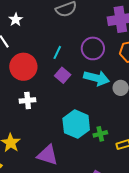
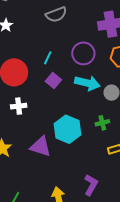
green cross: (100, 134) -> (102, 123), moved
purple triangle: (48, 155) -> (41, 147), moved

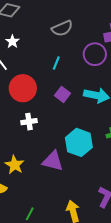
purple circle: (83, 53) -> (95, 54), moved
cyan line: (48, 58) -> (56, 63), moved

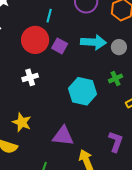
red circle: (23, 88) -> (35, 40), moved
purple triangle: (53, 161) -> (63, 136), moved

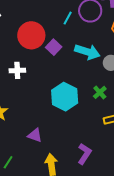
cyan line: (49, 16) -> (68, 18), moved
green cross: (116, 78) -> (100, 92), turned -32
purple triangle: (63, 136) -> (35, 135), size x0.7

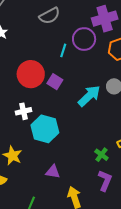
cyan arrow: (87, 52) -> (89, 96), moved, turned -50
green cross: (100, 92) -> (101, 155), moved
cyan hexagon: (65, 97) -> (45, 129), moved

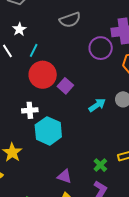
cyan line: (63, 50) -> (34, 50), moved
cyan arrow: (89, 96) -> (97, 105), size x0.7
purple triangle: (53, 172) -> (65, 176), moved

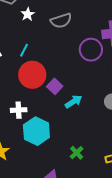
white star: (19, 29) -> (28, 14), moved
cyan arrow: (97, 105) -> (74, 102), moved
green cross: (100, 165) -> (77, 153), moved

